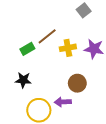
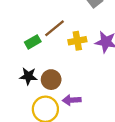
brown circle: (77, 83) -> (51, 80), moved

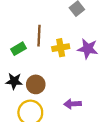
brown line: (55, 28) -> (39, 36), turned -48
purple arrow: (72, 100) -> (73, 104), moved

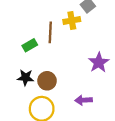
yellow cross: (61, 48) -> (72, 20), moved
purple star: (88, 49) -> (99, 62), moved, turned 30

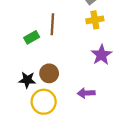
yellow cross: (72, 20) -> (95, 20), moved
black star: (25, 78) -> (27, 80), moved

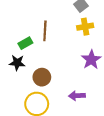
black star: (27, 80) -> (17, 63), moved

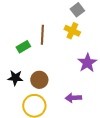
yellow cross: (85, 27) -> (72, 31), moved, turned 35
black star: (17, 63) -> (15, 78), moved

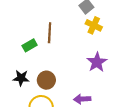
yellow cross: (72, 31) -> (94, 25), moved

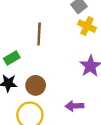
green rectangle: (30, 45) -> (12, 58), moved

